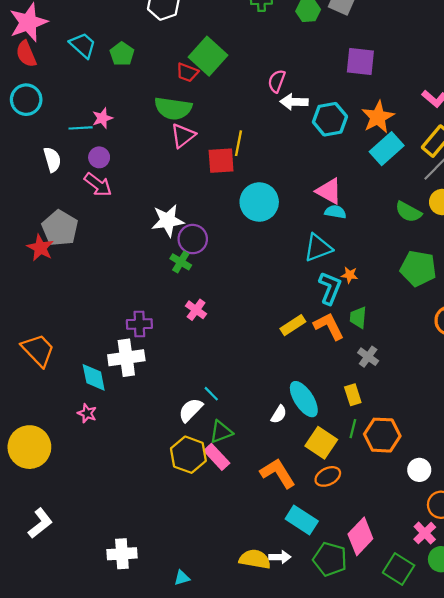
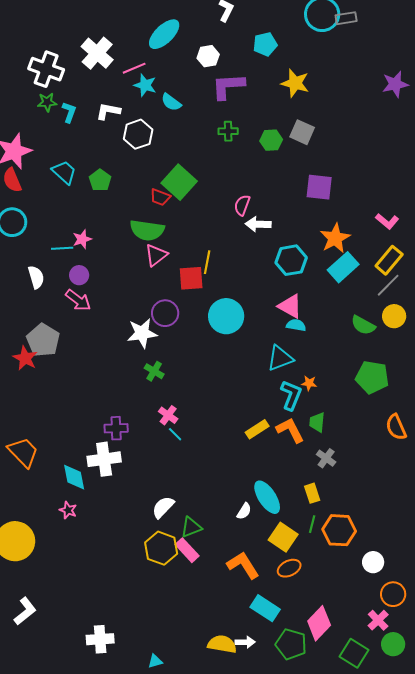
cyan hexagon: (330, 119) -> (291, 260), moved
purple circle: (193, 239) -> (165, 313), moved
cyan line: (211, 394) -> (175, 434), moved

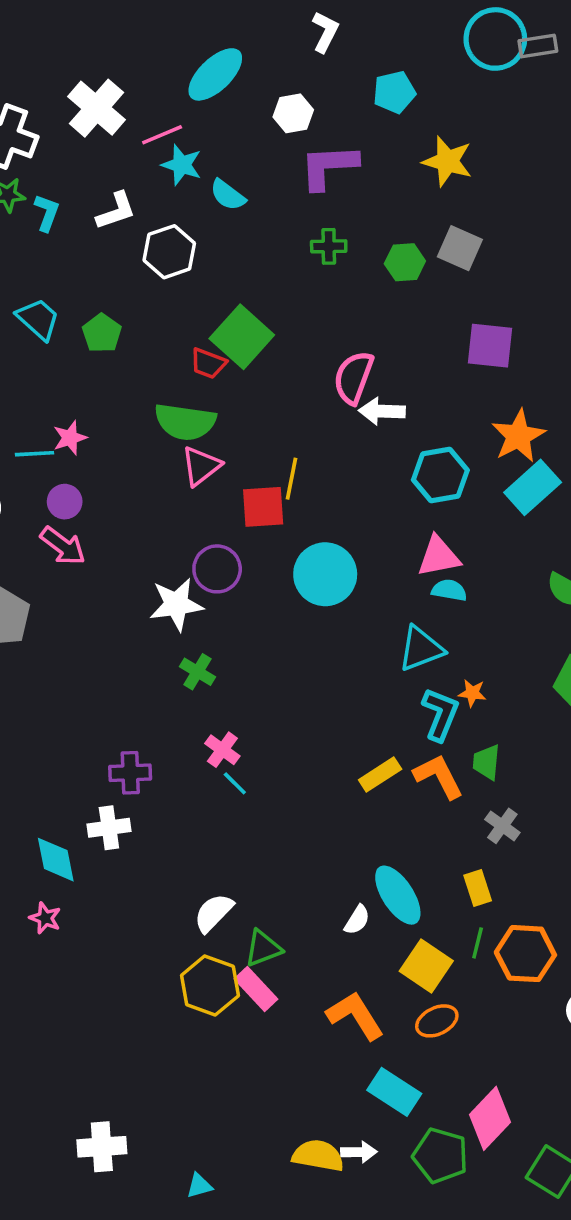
white L-shape: (108, 111) -> (116, 211), turned 150
pink semicircle: (242, 205) -> (354, 378), size x1.4
pink triangle: (290, 306) -> (439, 557), turned -40
white cross: (104, 459) -> (109, 828), size x0.7

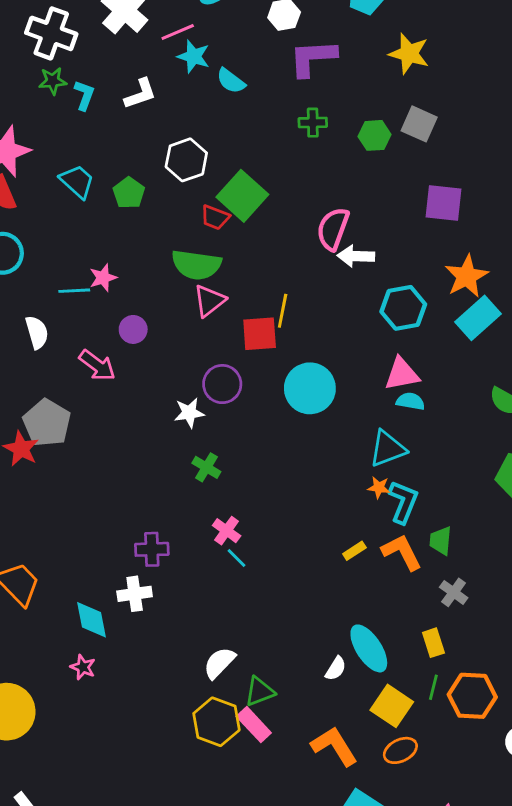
white hexagon: (169, 252) -> (186, 160), moved
purple circle: (65, 502) -> (133, 329), moved
white star: (176, 604) -> (189, 413), size x0.7
orange star: (472, 693) -> (379, 488), moved
yellow rectangle: (380, 775) -> (354, 551), size x0.7

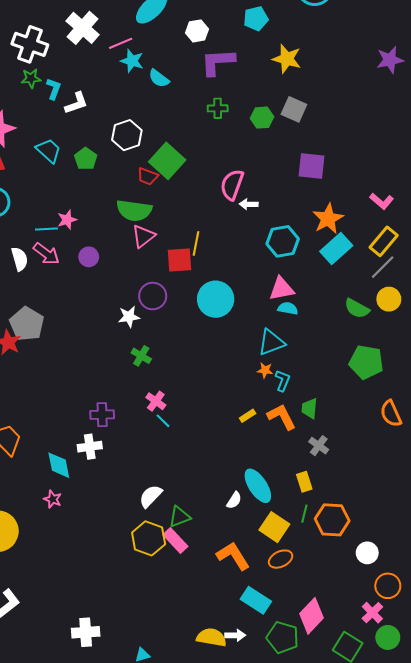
white L-shape: (140, 94) -> (76, 103), moved
white arrow: (356, 256) -> (249, 204), size x0.7
pink arrow: (97, 365) -> (46, 254), moved
cyan L-shape: (403, 502) -> (283, 381), size x0.7

